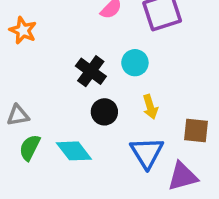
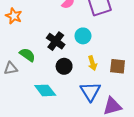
brown square: (196, 131) -> (118, 66), moved
green semicircle: (30, 148) -> (27, 55), moved, turned 98

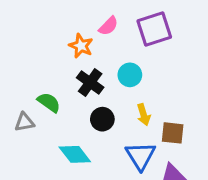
orange star: (14, 16) -> (81, 46), moved
brown square: (118, 66) -> (173, 133), moved

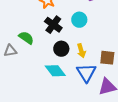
yellow arrow: (144, 115) -> (81, 51), moved
cyan diamond: (75, 154) -> (55, 71), moved

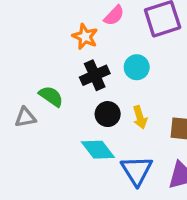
black cross: (53, 25) -> (95, 75), turned 30
blue triangle: (86, 73) -> (137, 171), moved

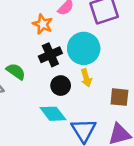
cyan circle: (137, 67) -> (84, 48), size x1.6
yellow arrow: (140, 117) -> (86, 78), moved

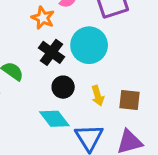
black cross: (50, 55) -> (52, 52), turned -30
yellow arrow: (86, 78) -> (98, 96), moved

